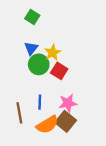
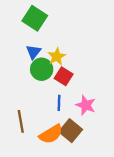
green square: (32, 17) -> (35, 18), size x1.5
blue line: (40, 102) -> (59, 103), moved
pink star: (68, 103) -> (86, 105), moved, turned 30

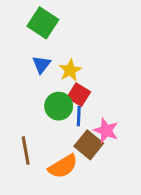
green circle: (42, 69) -> (59, 106), moved
blue line: (59, 103) -> (79, 116), moved
brown square: (71, 131) -> (89, 145), moved

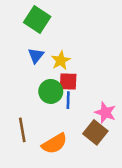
red square: (79, 95) -> (68, 82), turned -30
pink star: (106, 131) -> (105, 113), moved
brown square: (89, 145) -> (95, 132), moved

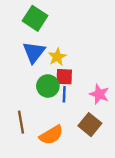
blue triangle: (36, 55) -> (34, 52), size x1.5
pink star: (105, 113) -> (99, 94), moved

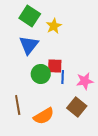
yellow star: (57, 57) -> (54, 26), moved
blue line: (64, 94) -> (63, 77), moved
pink star: (99, 94) -> (85, 81), turned -30

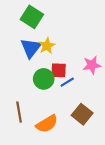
yellow star: (54, 26) -> (47, 46), moved
blue line: (63, 77) -> (67, 82), turned 56
pink star: (85, 81) -> (92, 65), moved

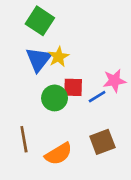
blue line: (67, 82) -> (97, 97), moved
brown square: (82, 114) -> (102, 142), turned 30

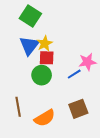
red square: (73, 87) -> (47, 58), moved

